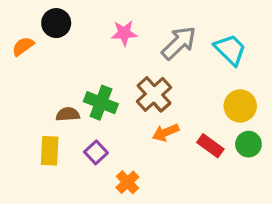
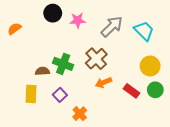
black circle: (56, 23) -> (53, 13), moved

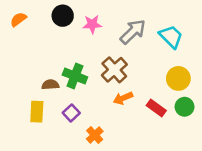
orange semicircle: (14, 29) -> (18, 19), moved

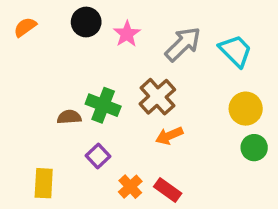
pink star: (92, 24) -> (127, 34), turned -30
red rectangle: (156, 108) -> (168, 190), moved
yellow rectangle: (37, 112) -> (44, 183), moved

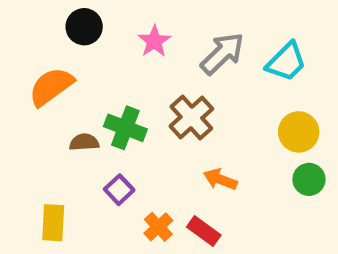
black circle: (86, 22) -> (84, 27), moved
orange semicircle: (25, 27) -> (51, 87), moved, size x1.6
cyan trapezoid: (235, 51) -> (286, 62), turned 90
orange arrow: (169, 136) -> (220, 179), moved, turned 44

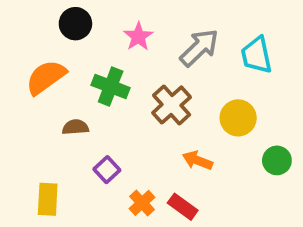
cyan trapezoid: (286, 62) -> (257, 55), turned 123
green cross: (125, 128) -> (111, 86), moved
yellow circle: (299, 132) -> (238, 118), moved

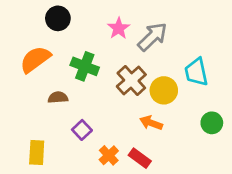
pink star: (138, 37) -> (119, 28), moved
cyan trapezoid: (257, 55) -> (196, 72), moved
yellow circle: (238, 118) -> (164, 90), moved

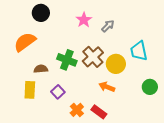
gray arrow: (153, 37) -> (108, 26), size x0.6
green cross: (85, 66) -> (67, 60), moved
yellow rectangle: (37, 153) -> (30, 90), moved

